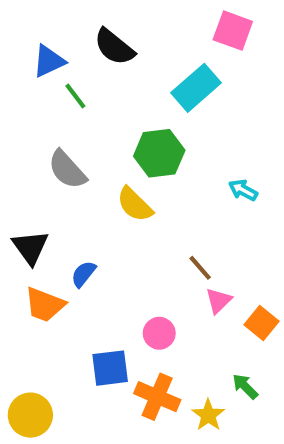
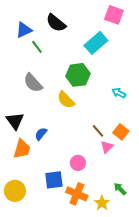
orange trapezoid: (45, 305) -> (22, 149), turned -95
orange square: (261, 323) -> (121, 132), moved
yellow circle: (30, 415) -> (15, 191), moved

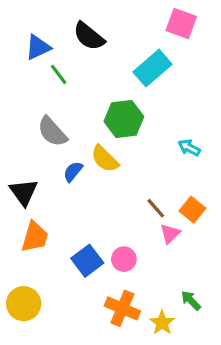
blue semicircle: (41, 134) -> (73, 172), moved
blue square: (54, 180) -> (87, 261), moved, turned -30

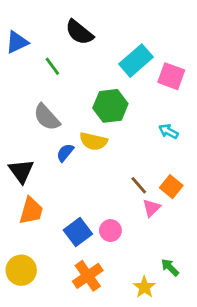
pink square: (181, 23) -> (171, 76), moved
blue triangle: (38, 47) -> (17, 42), moved
yellow semicircle: (105, 159) -> (93, 141), turned -32
orange cross: (122, 308) -> (88, 276), moved, turned 32

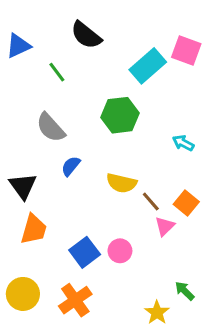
pink square: (171, 76) -> (186, 51), moved
yellow semicircle: (93, 141) -> (122, 183), moved
orange cross: (88, 276) -> (75, 300), moved

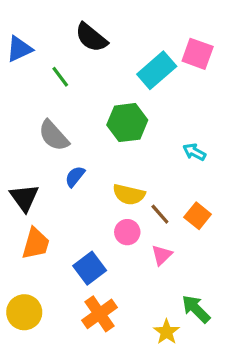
pink triangle: (165, 226) -> (162, 255), moved
pink circle: (120, 251) -> (127, 232), moved
green arrow: (185, 291) -> (196, 309), size x1.4
orange cross: (75, 300) -> (99, 314), moved

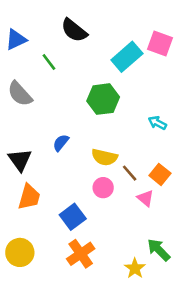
gray semicircle: (54, 136) -> (20, 94), moved
pink triangle: (162, 255) -> (145, 198), moved, turned -36

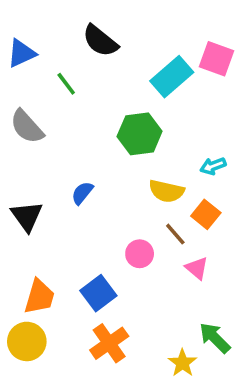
cyan arrow: (157, 123) -> (213, 166), turned -48
yellow semicircle: (104, 157) -> (166, 191), moved
orange square: (160, 174) -> (206, 214), moved
orange trapezoid: (29, 197) -> (39, 297), moved

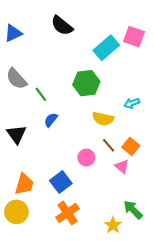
green line: (66, 84) -> (41, 94), moved
orange square: (206, 214) -> (131, 146), moved

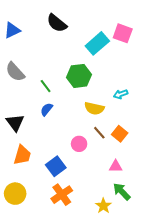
green line: (41, 94) -> (46, 86), moved
pink triangle: (122, 166) -> (116, 166), moved, turned -40
orange trapezoid: (24, 184) -> (22, 155), moved

